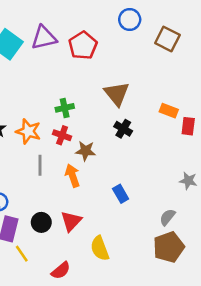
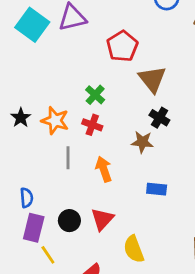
red pentagon: (83, 46) -> (122, 46), moved
green cross: (65, 108) -> (95, 95), turned -36
brown star: (85, 151) -> (142, 142), moved
blue rectangle: (121, 194) -> (157, 189), turned -54

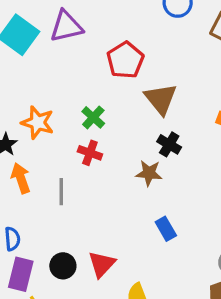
orange star: (55, 121) -> (38, 122), moved
orange arrow: (104, 169) -> (21, 178), moved
blue rectangle: (157, 189) -> (166, 229), turned 54

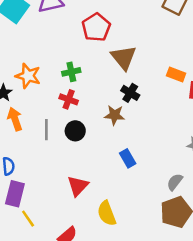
green cross: (93, 117) -> (71, 72), turned 36
black circle: (63, 266) -> (75, 131), moved

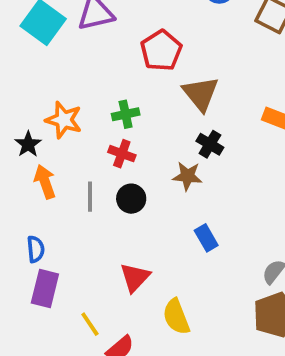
yellow line: (28, 219) -> (90, 324), moved

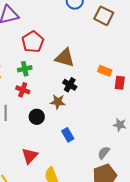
red pentagon: (161, 51) -> (33, 42), moved
brown triangle: (201, 94) -> (65, 58), turned -35
black circle: (131, 199) -> (37, 117), moved

